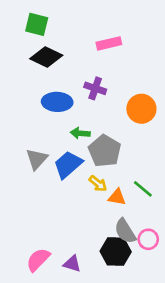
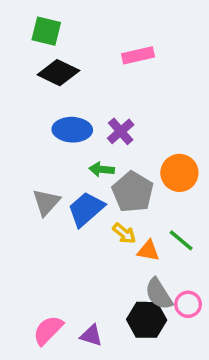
purple cross: (95, 88) -> (121, 131), moved, turned 30
orange circle: (141, 109) -> (179, 173), moved

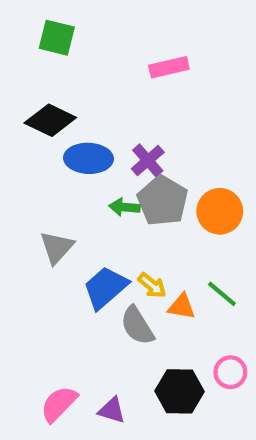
black diamond: (58, 73) -> (50, 120), moved
gray pentagon: (133, 192) -> (163, 201), moved
blue trapezoid: (86, 209) -> (105, 288), moved
gray semicircle: (159, 294) -> (137, 326), moved

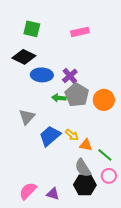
green square: (57, 38) -> (32, 29), moved
green line: (222, 294) -> (105, 155), moved
gray semicircle: (137, 326) -> (83, 168), moved

